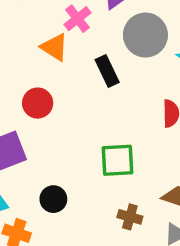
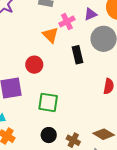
green square: (117, 160) -> (48, 102), moved
black circle: (53, 199) -> (49, 135), moved

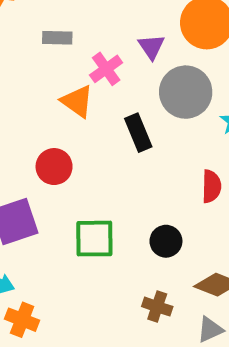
purple triangle: (90, 14) -> (151, 47), turned -32
black circle: (49, 135) -> (166, 241), moved

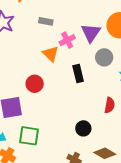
purple triangle: (151, 47) -> (91, 33), size x1.5
gray circle: (186, 92) -> (104, 57), size x0.7
green square: (94, 239) -> (29, 136), moved

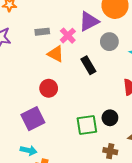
gray rectangle: (46, 21) -> (42, 32), moved
purple triangle: (91, 33) -> (89, 21), turned 45
green square: (29, 136) -> (87, 125), moved

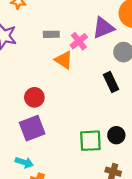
black rectangle: (88, 65) -> (111, 82), moved
red circle: (49, 88) -> (34, 97), moved

